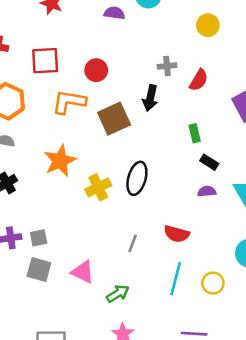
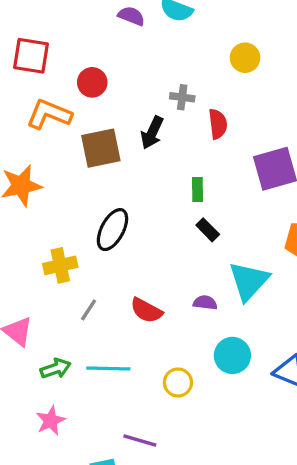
red semicircle: (199, 80) -> (218, 124), turned -50
yellow cross: (98, 187) -> (60, 265), moved
purple semicircle: (207, 191) -> (205, 303), moved
cyan line: (176, 279) -> (108, 368), moved, turned 64

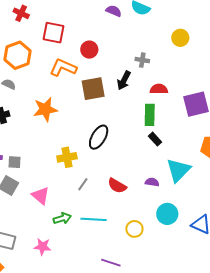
red semicircle: (218, 124) -> (159, 89), moved, turned -84
green rectangle: (198, 189) -> (150, 115), size x1.5
pink star: (51, 421) -> (43, 247), moved, turned 30

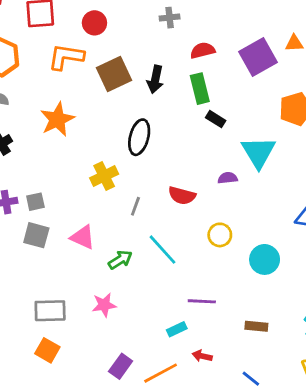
black arrow: (124, 80) -> (155, 79), moved
cyan circle: (167, 214) -> (265, 259), moved
cyan line: (93, 219) -> (163, 250), turned 60
yellow circle: (134, 229) -> (220, 235), moved

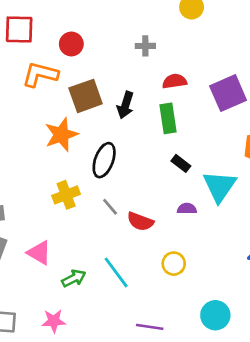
orange star: (57, 119) -> (61, 135), moved
black rectangle: (216, 119) -> (181, 163), moved
gray line: (135, 206) -> (110, 207), moved, turned -66
cyan circle: (265, 259) -> (215, 315), moved

